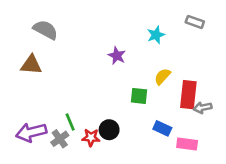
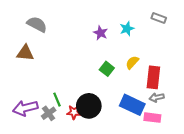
purple star: (117, 56) -> (100, 33), moved
green square: (139, 96) -> (107, 69), moved, turned 32
gray arrow: (203, 108) -> (157, 97), moved
blue rectangle: (162, 128) -> (132, 105), size x1.6
black circle: (109, 130) -> (89, 106), size x1.5

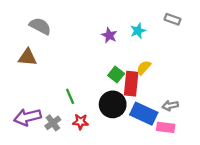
red rectangle: (153, 77) -> (131, 84), moved
green line: (57, 100) -> (70, 96), moved
black circle: (89, 106) -> (113, 104), moved

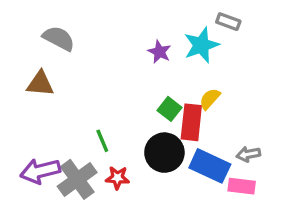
gray rectangle: (173, 19) -> (228, 22), moved
cyan star: (138, 31) -> (201, 45), size x1.5
gray cross: (53, 123) -> (77, 179), size x1.6

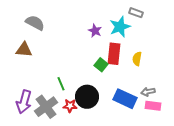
yellow semicircle: (210, 99) -> (137, 59), moved, turned -32
red rectangle: (191, 122) -> (114, 54), moved
black circle: (164, 153) -> (87, 97), moved
purple arrow: (40, 171) -> (24, 102), turned -60
pink rectangle: (242, 186) -> (153, 106), moved

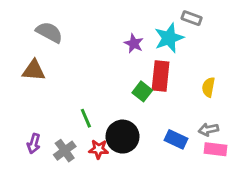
yellow semicircle: (137, 59) -> (208, 87), moved
blue rectangle: (125, 99) -> (176, 139), size x0.7
purple arrow: (24, 102) -> (34, 144), size x0.6
gray cross: (46, 107) -> (65, 151), size x0.7

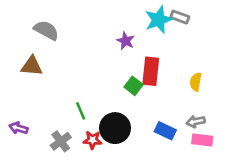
cyan star: (169, 38) -> (159, 20), moved
purple arrow: (34, 144) -> (18, 128), moved, turned 90

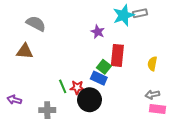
gray rectangle: (180, 17) -> (140, 13), turned -32
blue rectangle: (165, 131) -> (99, 78), moved
red star: (93, 140) -> (77, 87), moved
gray cross: (61, 141) -> (47, 110), turned 35

